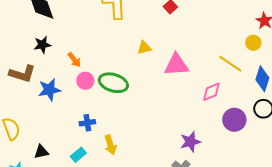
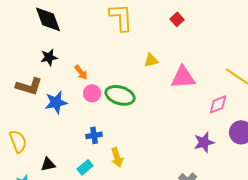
purple star: (190, 142) -> (204, 142), moved

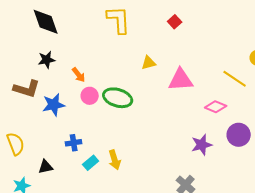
pink diamond: (218, 104) -> (216, 107), turned 45
blue cross: (94, 135) -> (74, 143), moved
cyan rectangle: (85, 167) -> (91, 163), moved

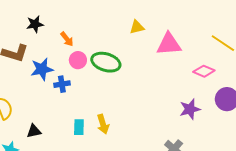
blue cross: (74, 143) -> (62, 84), moved
cyan rectangle: (91, 163) -> (79, 127), turned -49

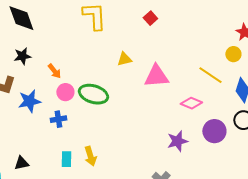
blue cross: (62, 84) -> (58, 119), moved

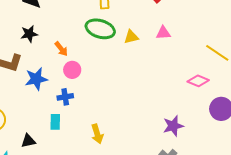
pink triangle: (156, 76) -> (163, 33), moved, size x0.6
green ellipse: (93, 94) -> (100, 29), moved
purple star: (177, 141) -> (173, 126), moved
cyan rectangle: (66, 159) -> (55, 122), moved

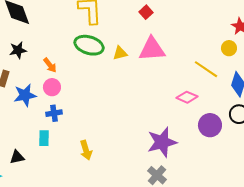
pink triangle: (163, 33) -> (152, 49), size x1.8
pink circle: (72, 70) -> (52, 87), moved
purple star: (173, 126) -> (162, 142), size x1.4

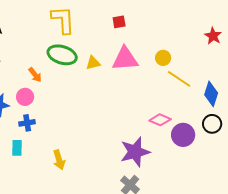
red square: (146, 12) -> (119, 22), turned 32
yellow circle: (229, 48) -> (163, 58), moved
orange arrow: (50, 65) -> (35, 75), moved
pink diamond: (187, 97) -> (160, 120), moved

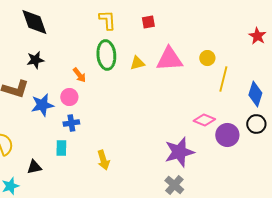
yellow L-shape: (63, 20) -> (107, 20), size x0.7
red square: (119, 22) -> (148, 22), moved
green ellipse: (62, 55) -> (106, 55), turned 68
yellow line: (179, 79) -> (223, 79), turned 70

